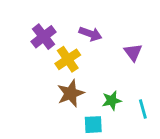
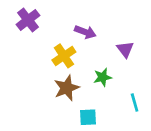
purple cross: (44, 37) -> (28, 20), moved
green star: (112, 100) -> (103, 77), moved

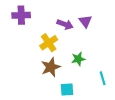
purple cross: (28, 20) -> (21, 15), turned 36
purple triangle: (125, 49) -> (85, 21), moved

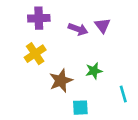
purple cross: (21, 15) -> (39, 18), moved
yellow cross: (49, 43) -> (35, 54), moved

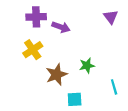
purple triangle: (102, 26) -> (111, 17), moved
purple arrow: (78, 29) -> (61, 27), moved

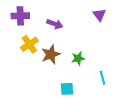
purple cross: (36, 17) -> (20, 16), moved
brown star: (56, 75) -> (51, 54), moved

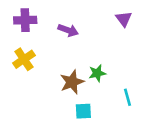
yellow cross: (29, 44) -> (24, 59), moved
brown star: (51, 54) -> (72, 82), moved

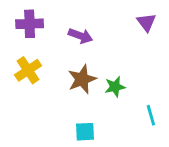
brown star: (72, 82) -> (82, 79), moved
cyan square: (83, 111) -> (85, 132), moved

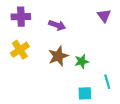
cyan square: (85, 132) -> (85, 93), moved

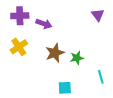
purple arrow: (57, 25) -> (44, 24), moved
cyan square: (85, 93) -> (65, 88), moved

